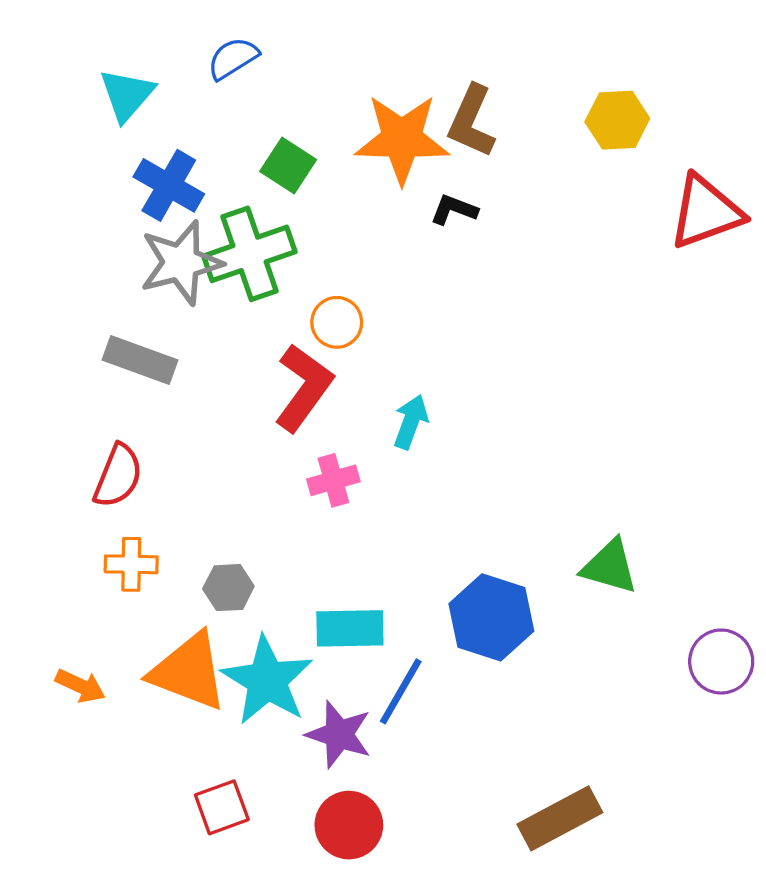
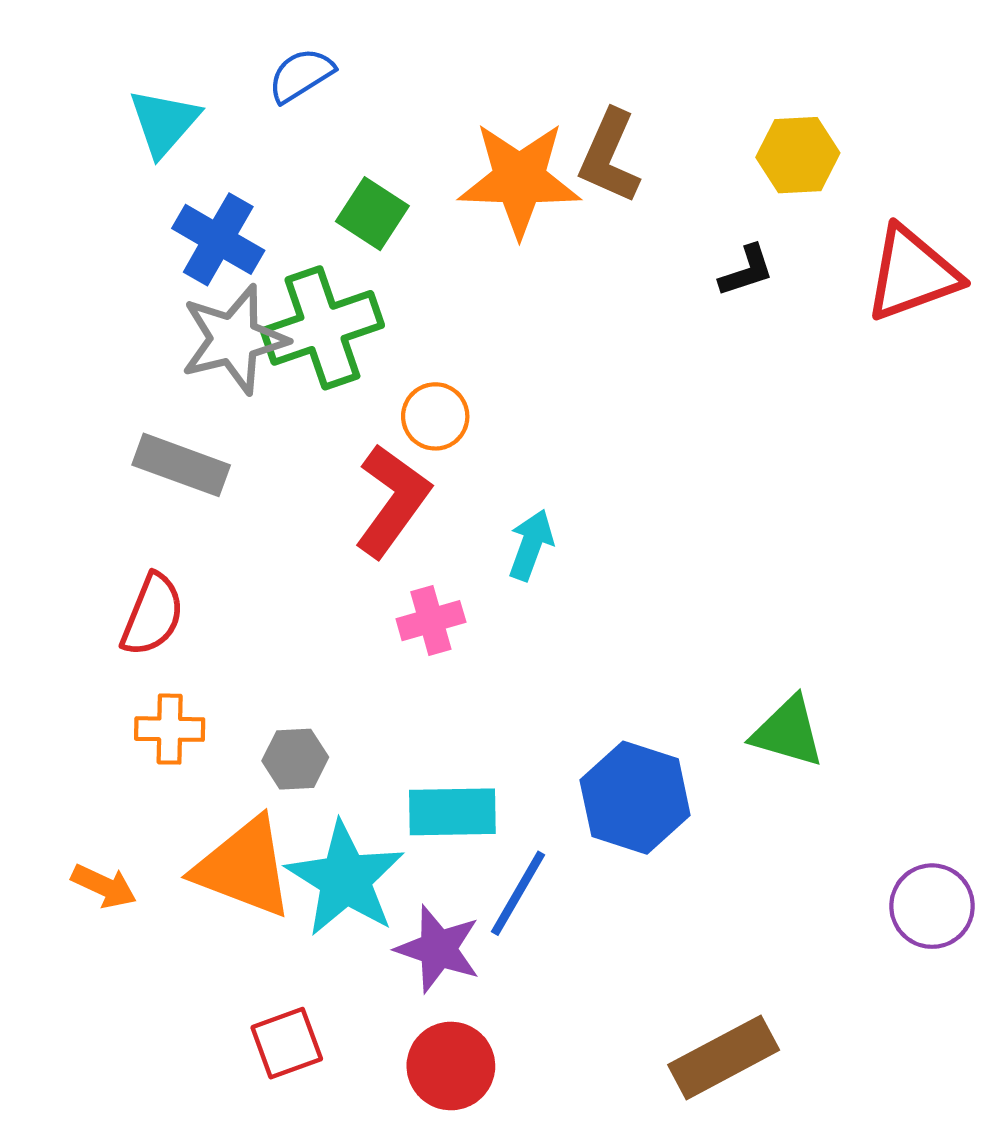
black L-shape: (454, 210) -> (746, 271), moved, turned 141
purple circle: (721, 662) -> (932, 906), moved

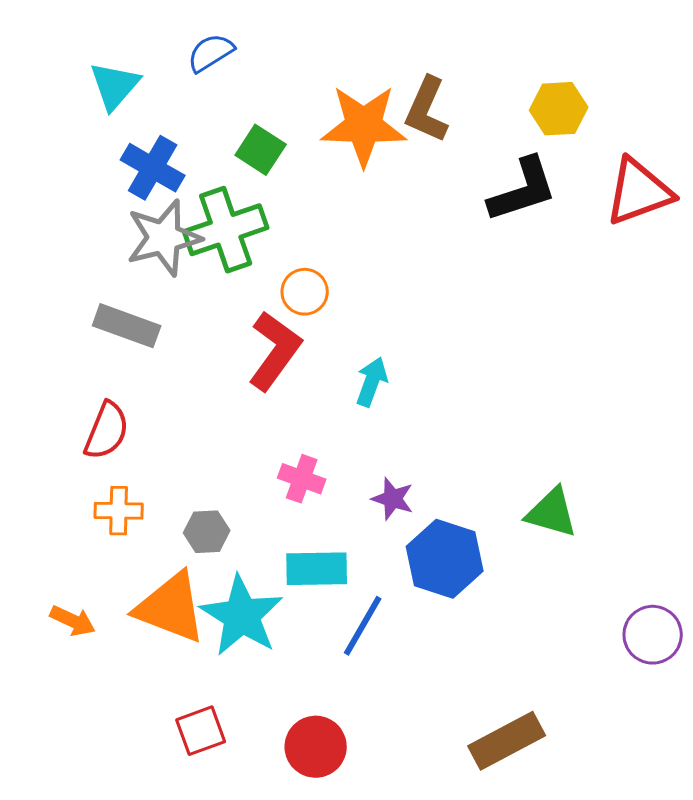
black L-shape: (746, 271) -> (523, 190), size x1.8
pink cross: (431, 621) -> (302, 479), moved, turned 36
purple star: (438, 949) -> (393, 499), moved, size x0.7

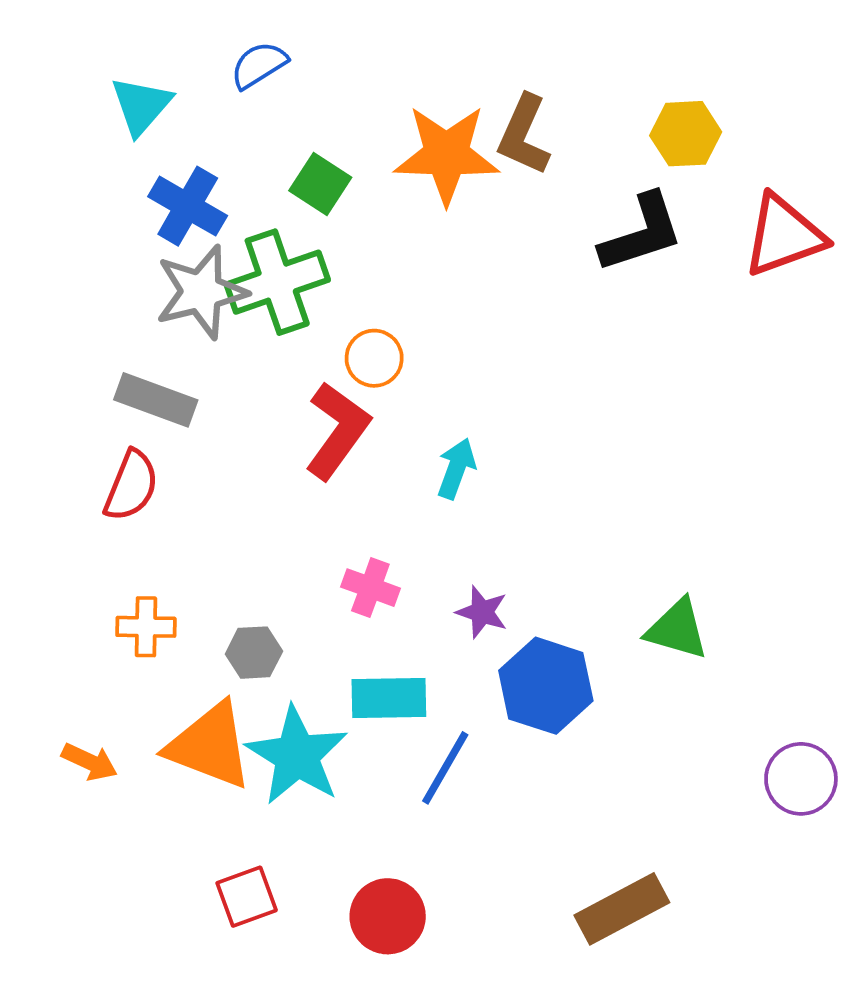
red semicircle: (107, 431) -> (131, 486), moved

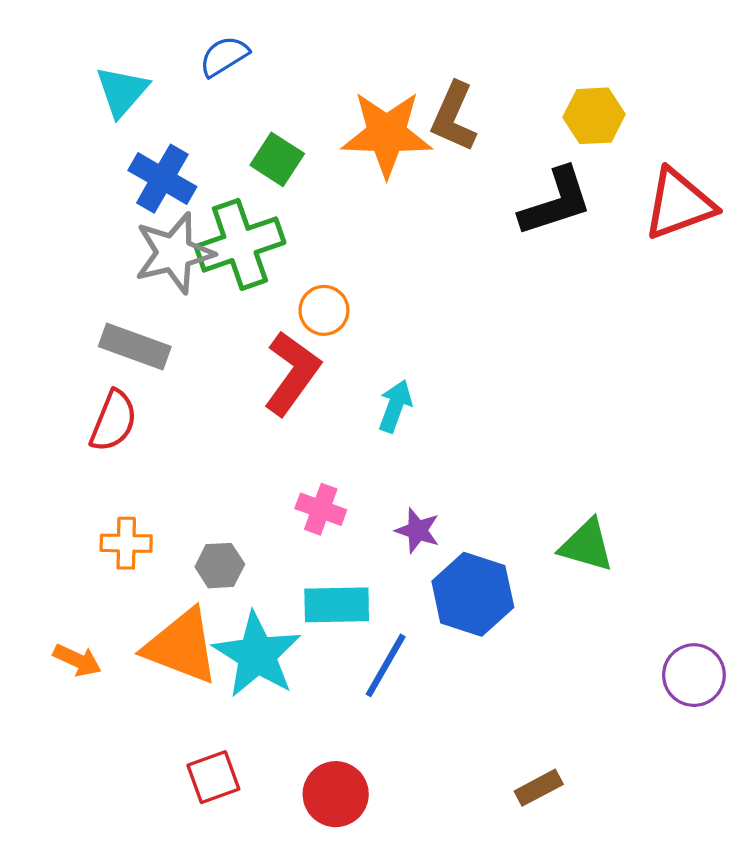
brown rectangle: (622, 909) -> (539, 788), size x0.6

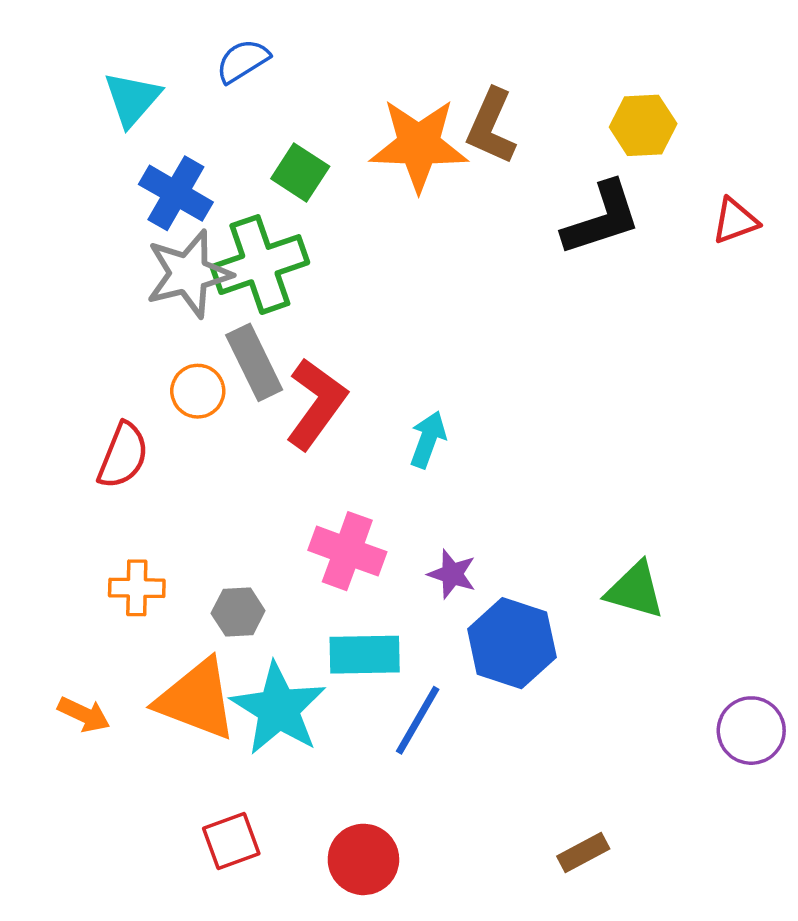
red triangle: (679, 204) -> (735, 221), size x0.6
orange circle: (324, 310) -> (198, 391), moved
gray rectangle: (135, 347) -> (254, 362), moved, turned 44
pink cross: (321, 509) -> (347, 551), size x1.4

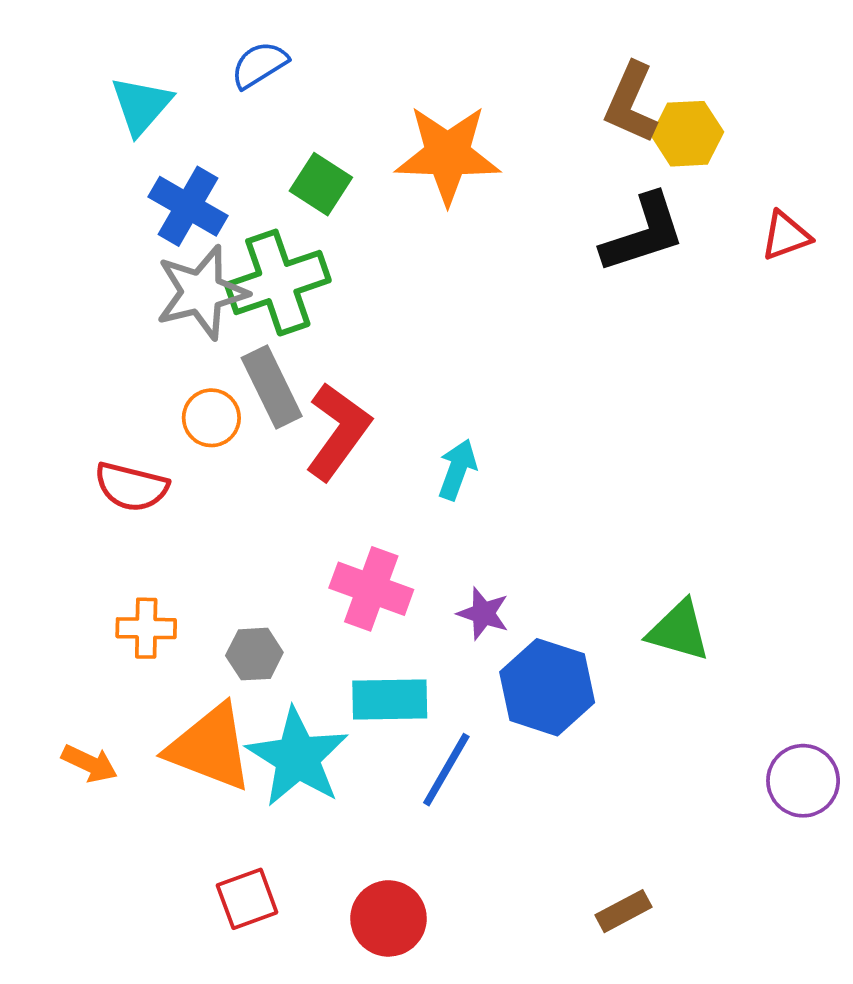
brown L-shape: (491, 126) -> (631, 103), moved
red semicircle: (123, 456) -> (131, 487), turned 82

